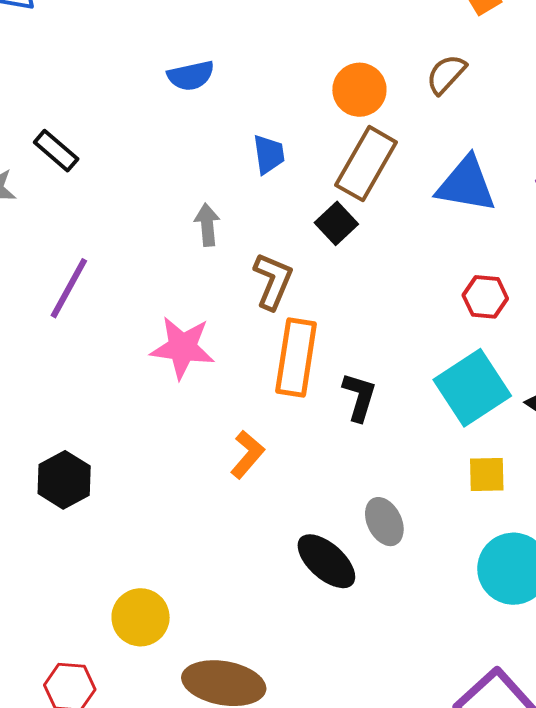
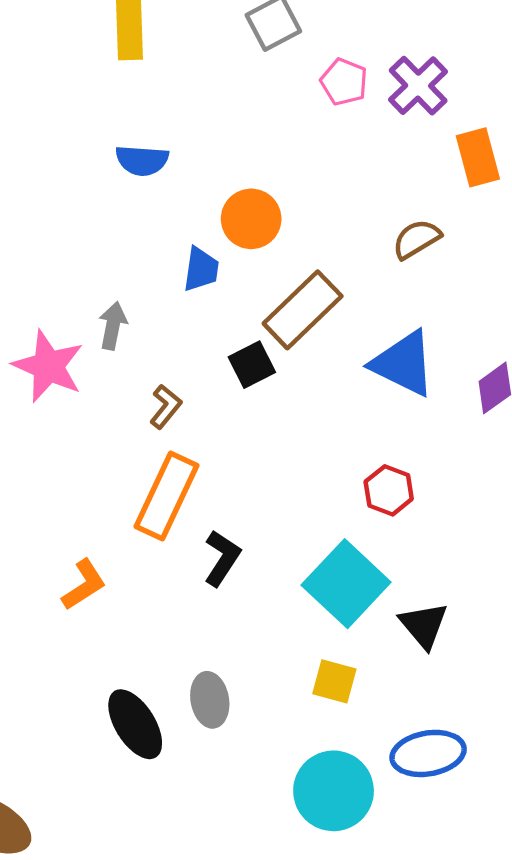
orange circle: (359, 90) -> (251, 219), moved
brown L-shape: (273, 281) -> (166, 407), size x0.7
pink star: (182, 348) -> (48, 366), moved
cyan square: (472, 388) -> (346, 584), turned -30

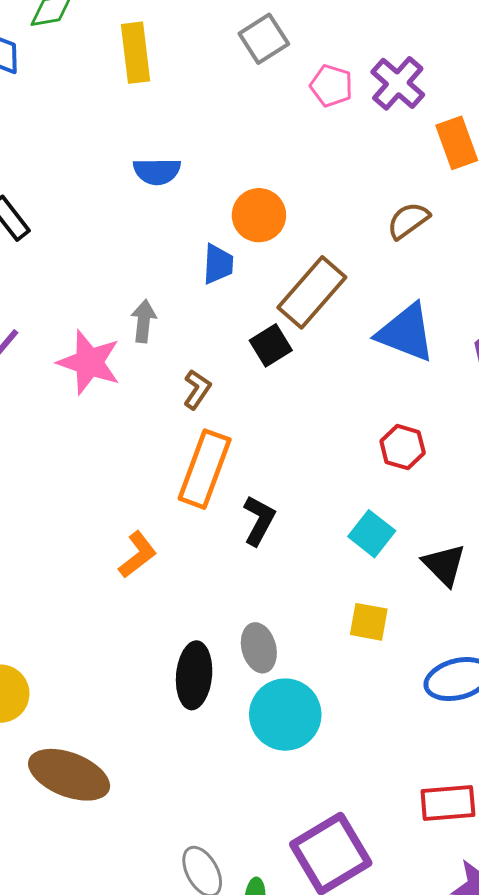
cyan square: (346, 584) -> (372, 534), size x0.6
black ellipse: (135, 724) -> (194, 675), turned 42
cyan circle: (334, 791) -> (285, 715), moved

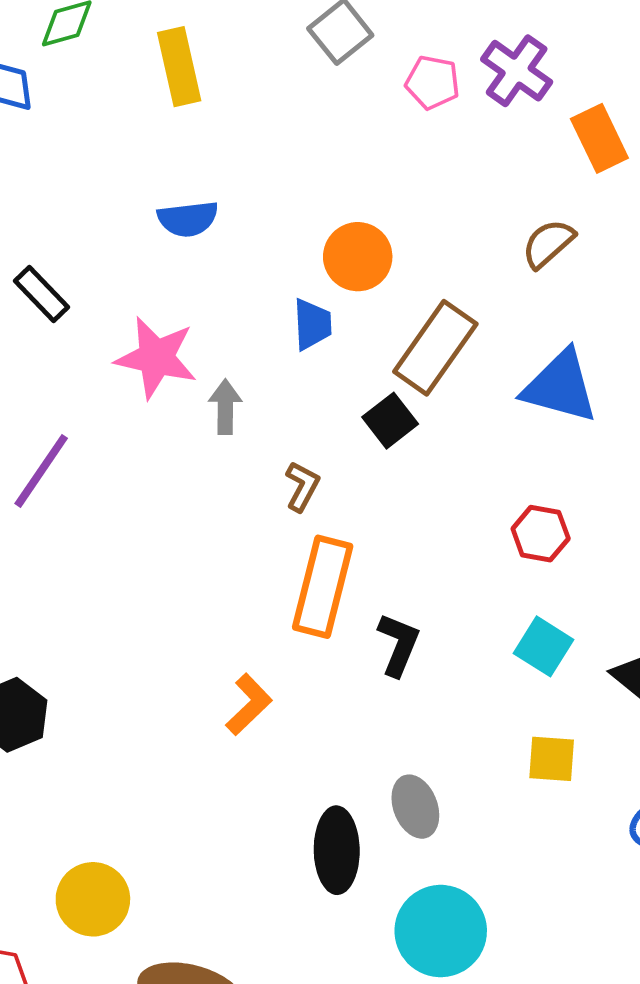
blue semicircle: (157, 171) -> (188, 219), moved
pink star: (89, 362) -> (156, 358), moved
red hexagon: (403, 447) -> (541, 534), moved
cyan circle: (285, 715) -> (441, 931), moved

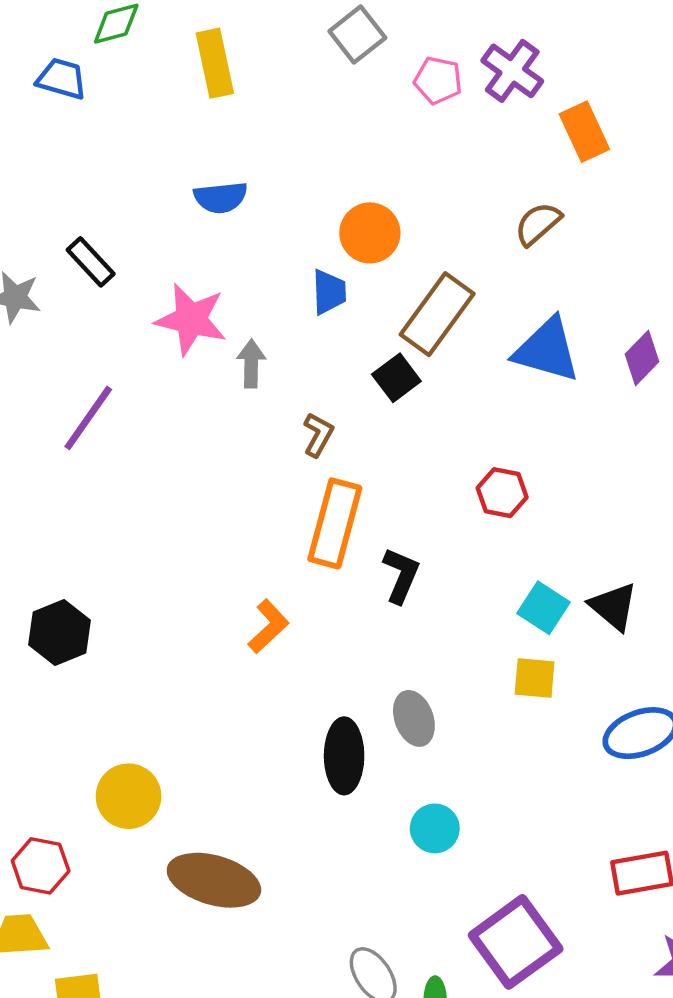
red hexagon: (541, 534) -> (502, 493), moved
cyan square: (543, 646) -> (543, 608), moved
cyan circle: (441, 931) -> (435, 828), size x0.6

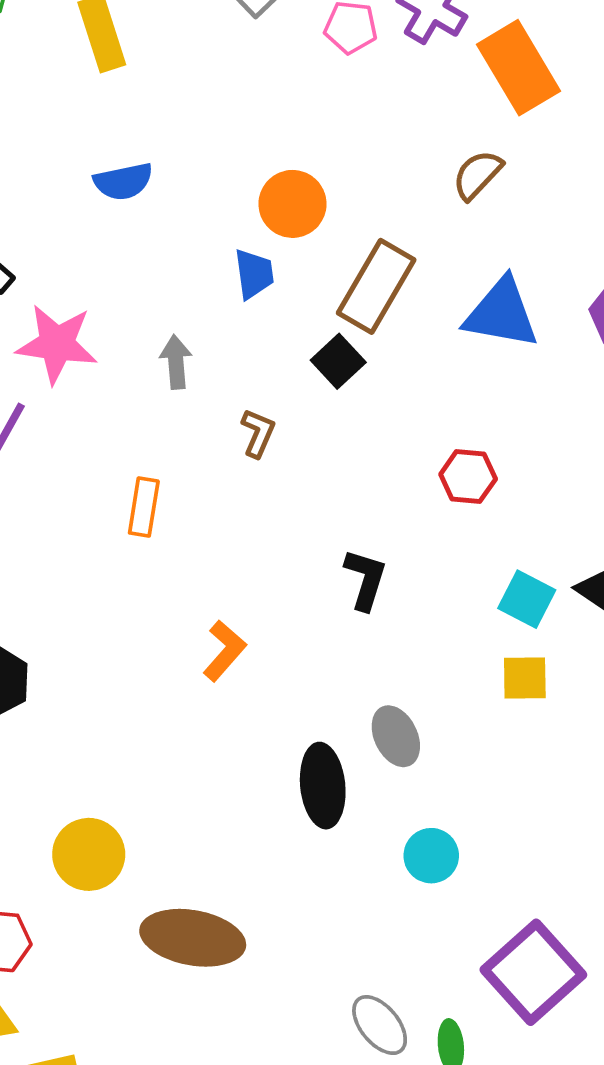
orange rectangle: (584, 132) -> (519, 68), size x1.4
pink star: (191, 319) -> (57, 344), moved
orange rectangle: (335, 523) -> (144, 507), moved, size x0.6

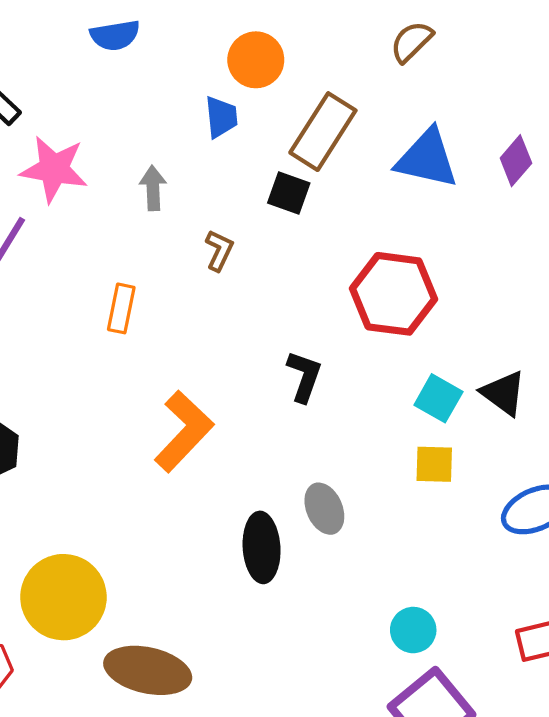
black square: (338, 361) -> (289, 193), turned -30
red hexagon: (468, 477) -> (393, 294), size x1.8
orange L-shape: (224, 651) -> (184, 431), size x1.6
yellow circle: (89, 854) -> (63, 597), size x1.4
cyan circle: (431, 856) -> (413, 630), moved

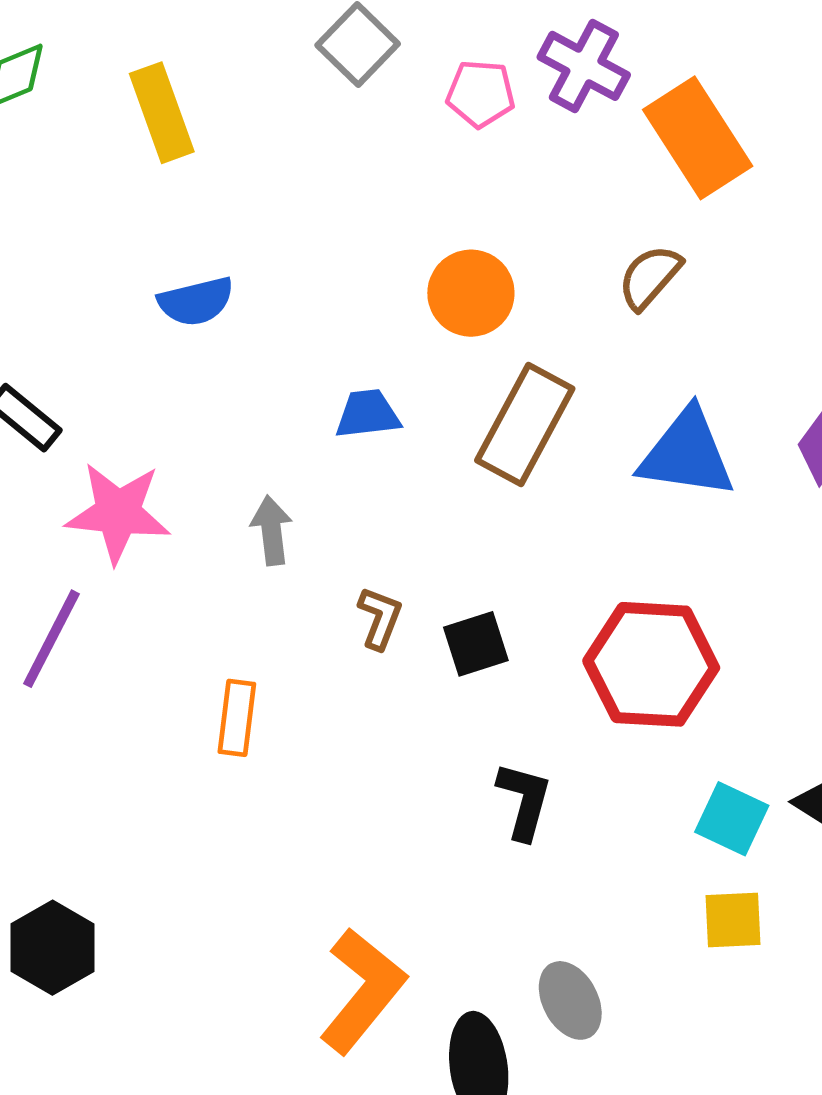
orange circle: (256, 60) -> (471, 293), moved
blue trapezoid: (221, 117) -> (368, 414), turned -87
black square: (289, 193) -> (476, 644), moved, turned -33
orange L-shape: (184, 431) -> (362, 991), moved

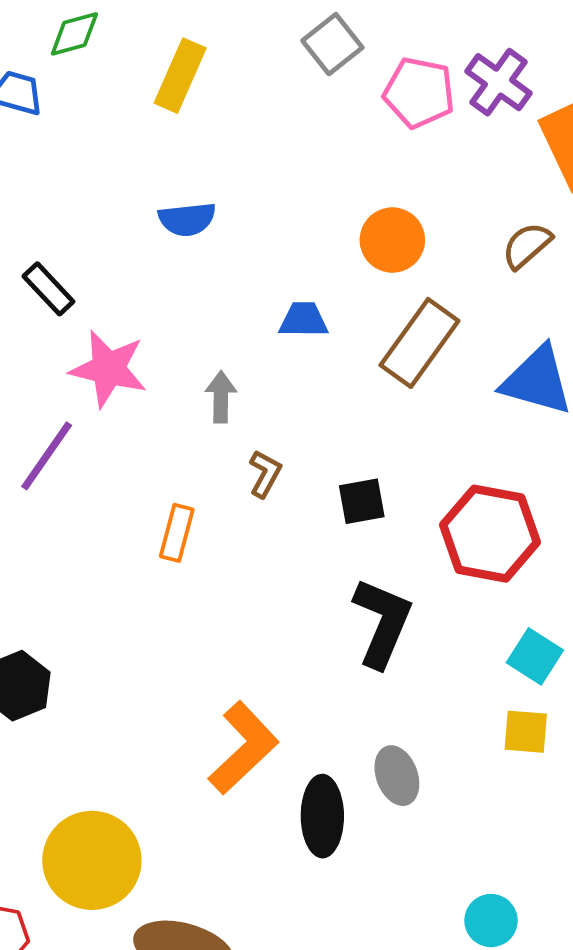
pink pentagon: (481, 94) -> (419, 93), size x1.4
yellow rectangle: (162, 113) -> (180, 76), turned 36
brown L-shape: (380, 618) -> (265, 474), moved
black L-shape: (524, 801) -> (382, 623), size x1.5

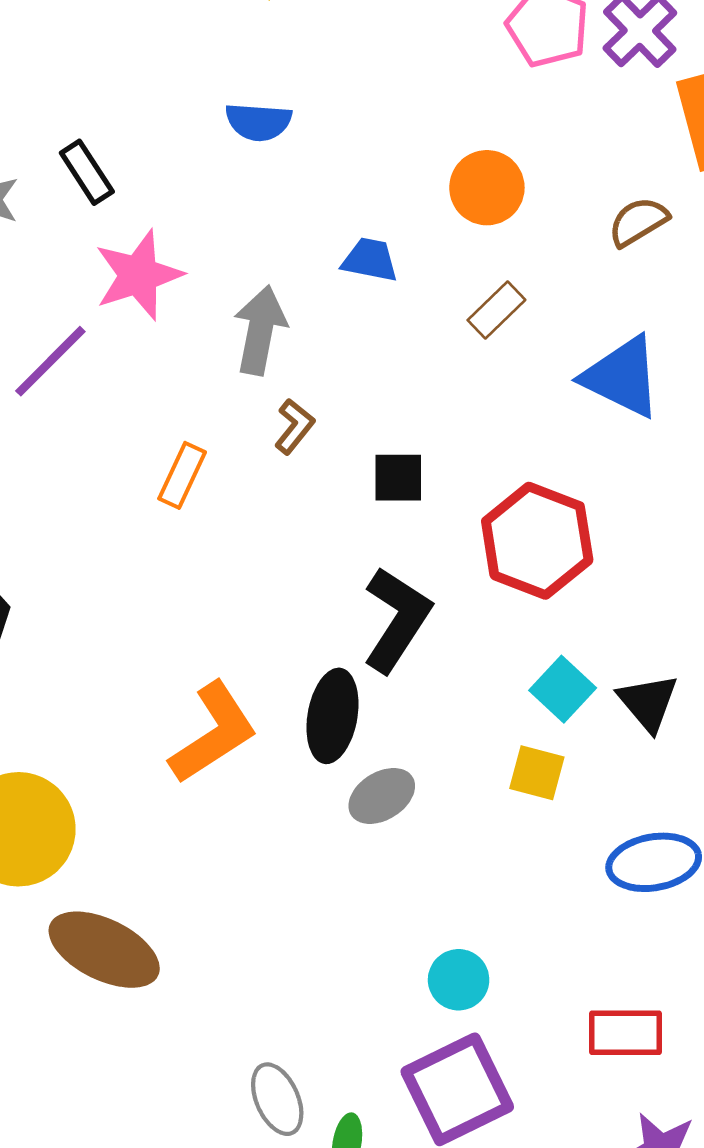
brown rectangle: (419, 343) -> (496, 310), size x0.6
pink star: (108, 369) -> (138, 275), turned 30
gray arrow: (221, 397) -> (260, 330), size x1.5
gray ellipse: (397, 776) -> (382, 796), turned 68
black ellipse: (322, 816) -> (332, 716), moved

